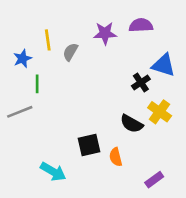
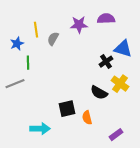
cyan arrow: (53, 172) -> (40, 129), turned -30

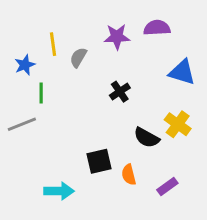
black cross: (106, 62) -> (120, 92), moved
purple rectangle: (116, 135) -> (167, 187), moved

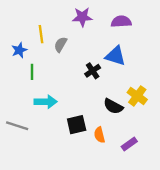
purple star: (117, 37) -> (82, 17), moved
blue triangle: (182, 72) -> (115, 56), moved
gray line: (22, 124) -> (17, 126), moved, turned 40
cyan arrow: (59, 191) -> (46, 102), moved

